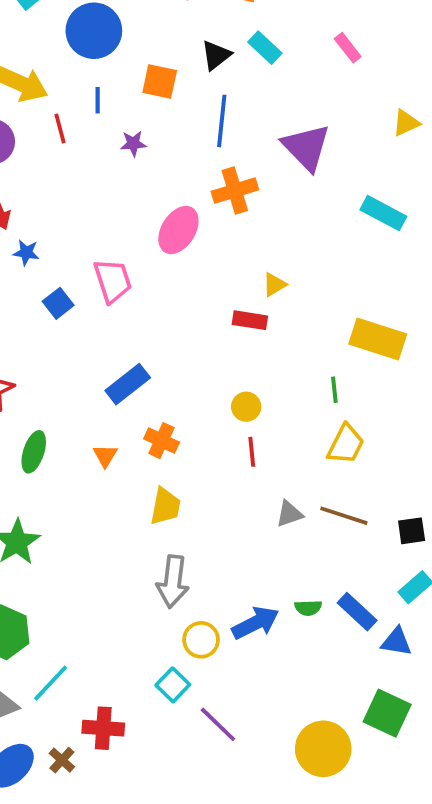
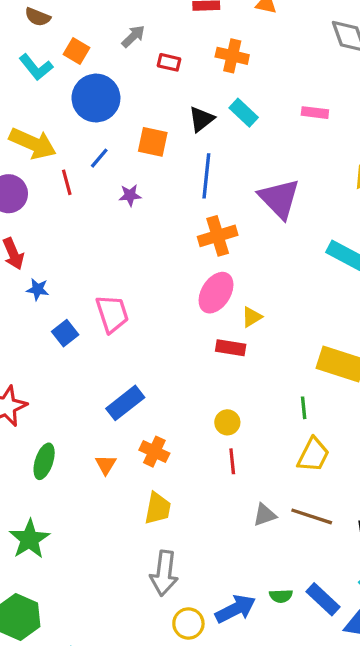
pink rectangle: (348, 48) -> (315, 113), turned -45
blue line: (98, 100) -> (99, 158), turned 40
pink ellipse: (178, 230) -> (216, 293), moved

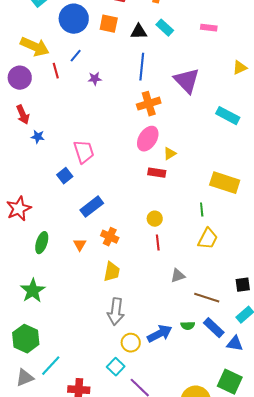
black triangle: (201, 119) -> (139, 32), turned 36
orange square: (153, 142) -> (109, 24), moved
blue square: (65, 333) -> (65, 176), moved
brown line: (312, 516) -> (207, 298), moved

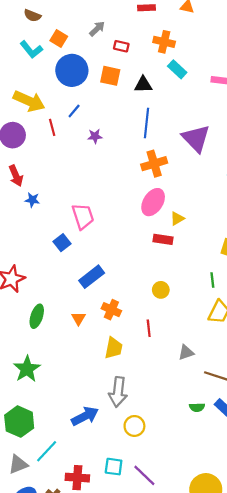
cyan rectangle: (165, 28) -> (177, 69), moved
red line: (158, 243) -> (149, 328), moved
blue arrow: (160, 334) -> (85, 416), moved
cyan square: (116, 367) -> (114, 467), moved, turned -36

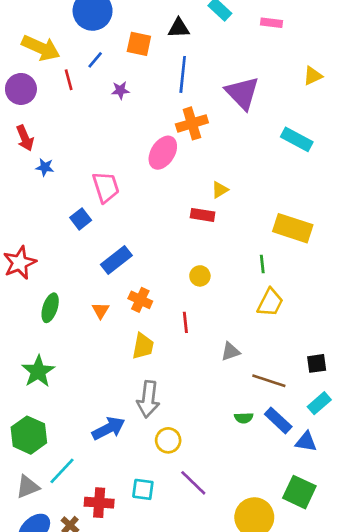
orange square: (110, 76) -> (139, 44), moved
pink ellipse: (153, 202) -> (163, 153), moved
purple line: (144, 475) -> (193, 483), moved

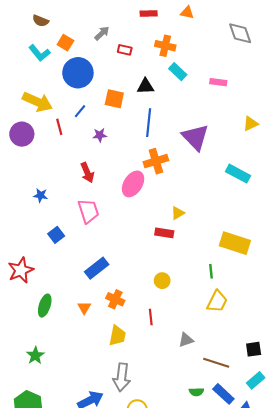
red arrow: (25, 138) -> (87, 173), moved
blue square: (81, 219) -> (56, 235), moved
green star: (38, 371) -> (35, 355), size x0.7

